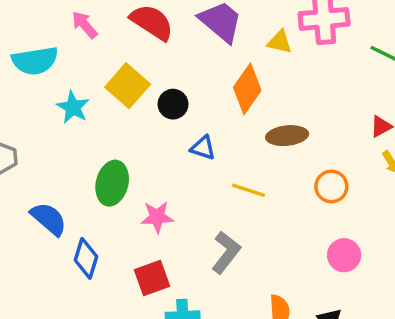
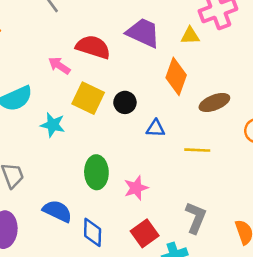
pink arrow: (85, 25) -> (59, 66), moved
gray L-shape: (226, 252) -> (196, 218), moved

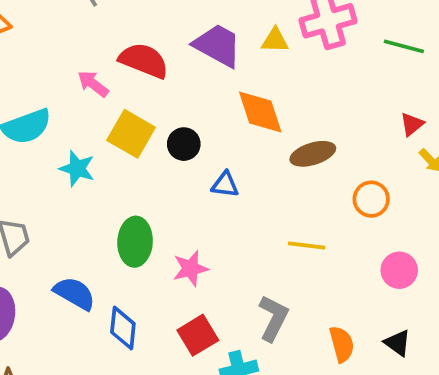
yellow triangle: (190, 36) -> (275, 40), moved
orange diamond: (176, 76) -> (260, 112), turned -42
yellow line: (197, 150) -> (307, 245), moved

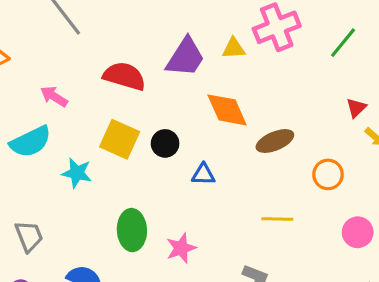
purple trapezoid: (218, 45) -> (185, 57), turned 99
green line: (404, 46) -> (343, 43), turned -60
pink arrow: (93, 84) -> (54, 97), moved

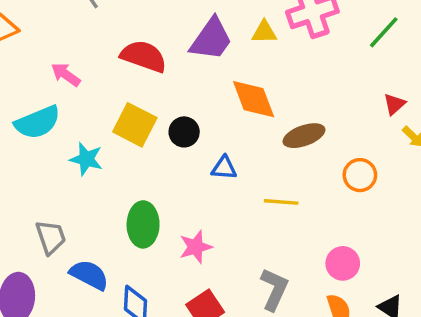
yellow line: (277, 219) -> (281, 202), moved
pink circle: (358, 232) -> (343, 263), moved
gray trapezoid: (29, 236) -> (51, 237), moved

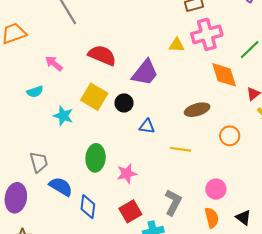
purple trapezoid: (211, 39) -> (145, 73), moved
orange diamond: (254, 99) -> (224, 75), moved
cyan semicircle: (38, 122) -> (35, 92), size x0.6

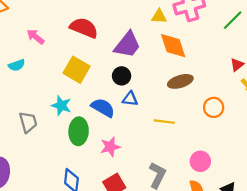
orange diamond: (224, 75) -> (173, 46), moved
black circle: (124, 103) -> (122, 76), moved
cyan star: (63, 116) -> (61, 106), moved
gray trapezoid: (39, 162) -> (28, 122), moved
blue semicircle: (61, 187) -> (103, 108), moved

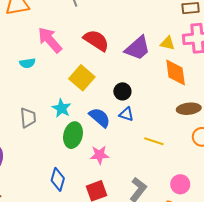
pink arrow: (35, 37) -> (50, 40), size x1.6
purple trapezoid: (127, 45) -> (138, 48), moved
brown ellipse: (180, 81) -> (189, 109), moved

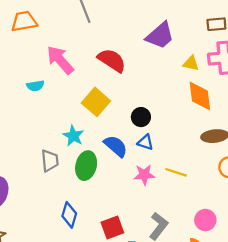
purple trapezoid: (138, 48) -> (160, 36), moved
gray trapezoid: (28, 118) -> (50, 161), moved
pink star: (100, 155) -> (144, 175), moved

